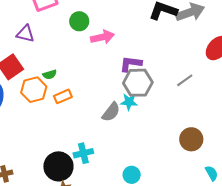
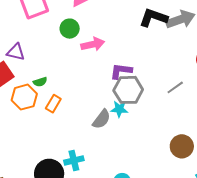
purple triangle: (25, 34) -> (16, 52), moved
orange rectangle: (63, 96) -> (53, 104), turned -36

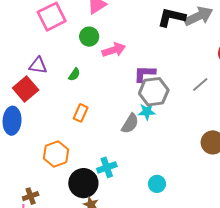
green semicircle: (40, 82) -> (74, 74), moved, turned -32
orange hexagon: (24, 97) -> (56, 154), moved

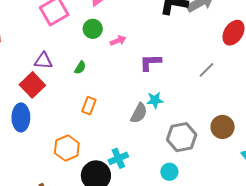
pink arrow: (114, 50) -> (118, 41), size x0.7
gray hexagon: (154, 92) -> (182, 137), moved

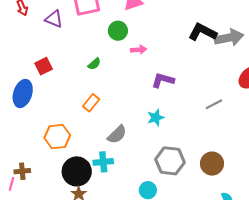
purple triangle: (43, 61) -> (54, 19), moved
red square: (32, 85) -> (44, 66), size x0.7
cyan star: (155, 100) -> (156, 118), turned -30
gray semicircle: (139, 113) -> (117, 135), moved

